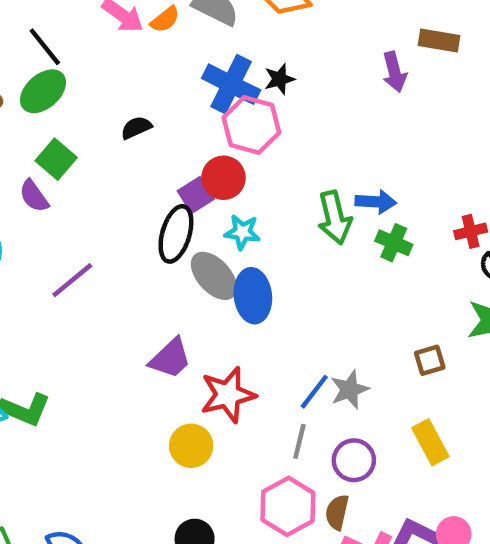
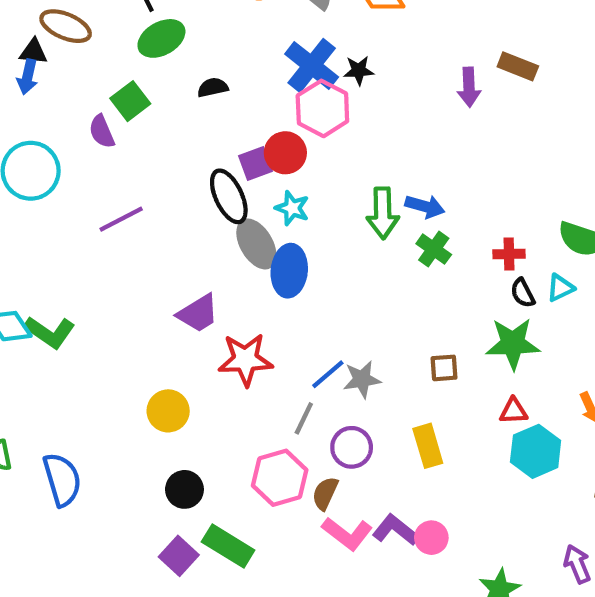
green ellipse: (43, 91) -> (161, 38), moved
black ellipse: (176, 234) -> (229, 196), turned -54
yellow circle: (191, 446) -> (168, 411), moved

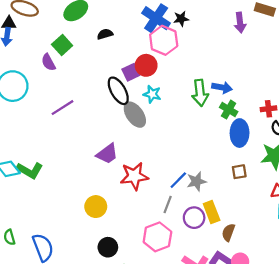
blue ellipse: (289, 271) -> (240, 133), moved
yellow rectangle: (428, 446) -> (212, 212), moved
brown semicircle: (325, 493) -> (228, 232), moved

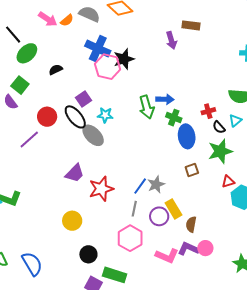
black star: (181, 19) -> (124, 59), moved, size x1.5
red circle: (146, 65) -> (47, 117), moved

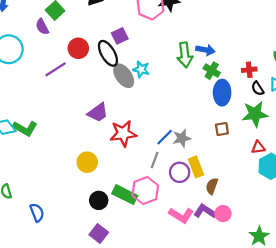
cyan star: (105, 115) -> (141, 69), moved
blue semicircle: (32, 264) -> (37, 213), moved, size x0.7
green rectangle: (115, 275) -> (125, 195), moved

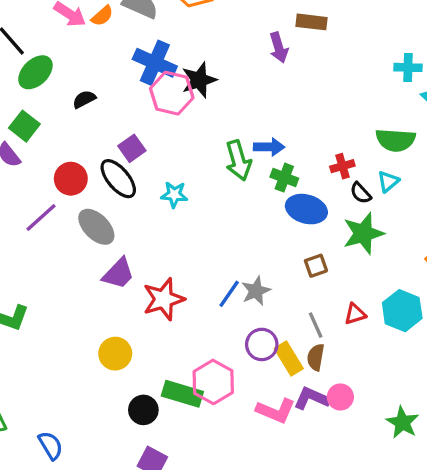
gray ellipse: (124, 76) -> (96, 227), moved
blue ellipse: (222, 93) -> (306, 209), turned -65
red triangle: (258, 147) -> (355, 314), moved
gray line: (155, 160) -> (316, 325), moved, turned -35
yellow rectangle: (196, 167) -> (289, 359), moved

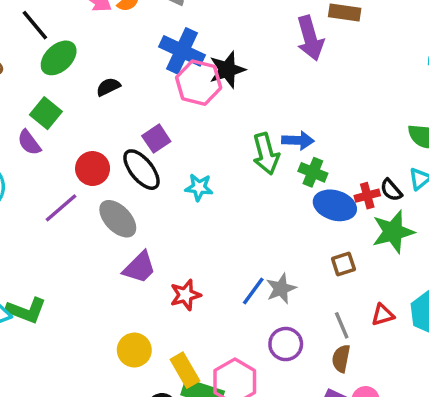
purple arrow: (279, 48) -> (310, 38), size x1.4
red cross: (342, 166) -> (367, 196), moved
red star: (164, 299) -> (185, 295), size x0.7
yellow rectangle: (289, 359) -> (185, 370), moved

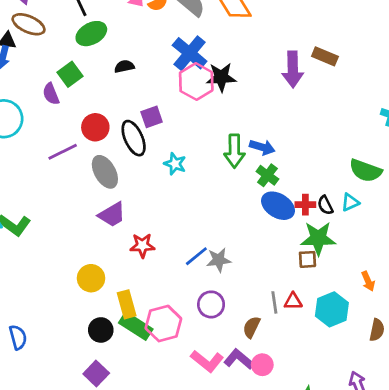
brown square: (343, 264) -> (307, 259), moved
gray line: (342, 325) -> (274, 302), moved

